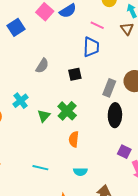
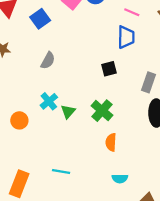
gray semicircle: (42, 66) -> (48, 61), moved
green triangle: (44, 116) -> (68, 112), moved
cyan line: (40, 168) -> (61, 172), moved

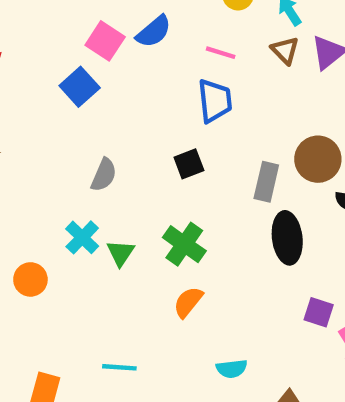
blue square: (40, 19) -> (80, 87), moved
gray semicircle: (48, 61) -> (104, 175), moved
orange semicircle: (111, 142) -> (188, 302), moved, turned 42

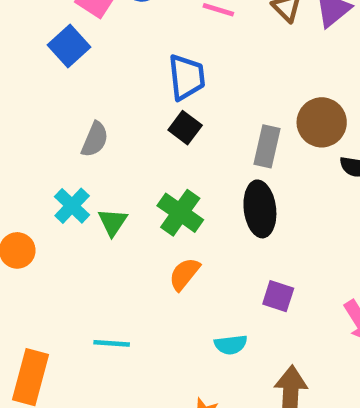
blue trapezoid: (215, 101) -> (187, 77), moved
black square: (189, 164) -> (185, 128), turned -32
black ellipse: (287, 238) -> (260, 209), moved
purple square: (319, 312) -> (278, 296), moved

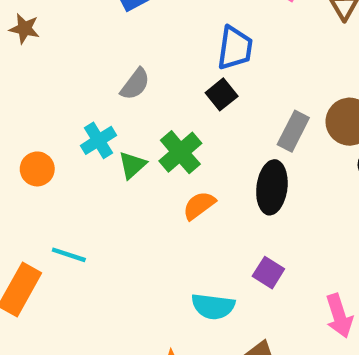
green cross: (180, 213) -> (180, 152), moved
orange semicircle: (184, 274) -> (199, 205), moved
cyan line: (112, 343) -> (69, 255), moved
cyan semicircle: (231, 345) -> (213, 306), size x1.4

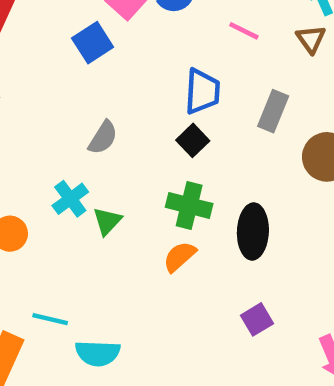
gray rectangle: (293, 131) -> (273, 111), moved
green cross: (180, 152) -> (189, 205), moved, turned -30
purple square: (268, 273) -> (257, 319), turned 32
cyan semicircle: (213, 306) -> (98, 353), moved

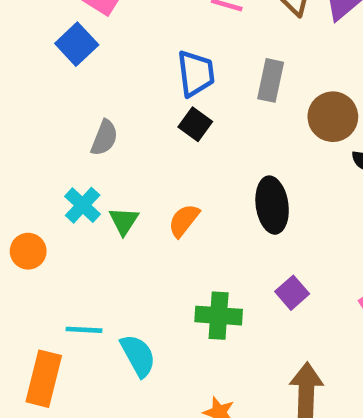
green cross: (189, 205) -> (219, 316), moved
orange semicircle: (180, 257) -> (184, 220), moved
cyan semicircle: (98, 353) -> (138, 356), turned -111

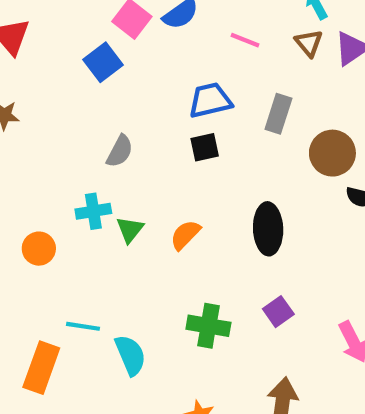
blue trapezoid: (196, 73) -> (210, 100), turned -102
black square: (195, 124) -> (205, 147), turned 36
cyan cross: (83, 205) -> (93, 211), turned 32

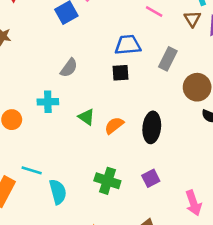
green triangle: (130, 230) -> (86, 117), moved, turned -42
orange semicircle: (185, 235) -> (114, 125), moved

